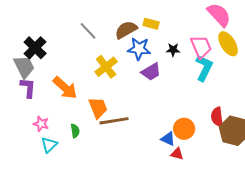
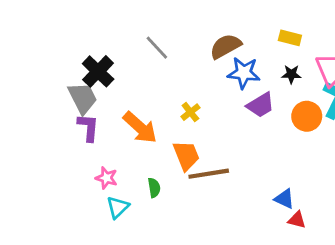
yellow rectangle: (151, 24) -> (290, 38), moved
gray line: (88, 31) -> (157, 48), moved
yellow cross: (106, 67) -> (190, 112), moved, size x0.6
orange circle: (184, 129) -> (307, 116), moved

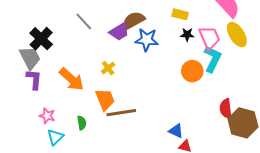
black star: (291, 74) -> (187, 35), moved
purple trapezoid: (261, 105) -> (119, 32), moved

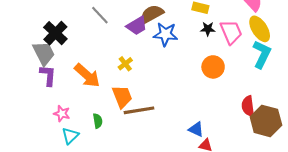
cyan L-shape: (213, 59) -> (262, 54), moved

